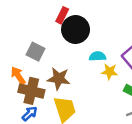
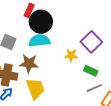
cyan semicircle: (97, 56) -> (39, 41), moved, size x1.5

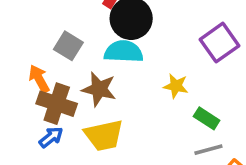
purple square: (91, 42) -> (219, 43), moved
yellow trapezoid: (35, 89) -> (104, 135), turned 90

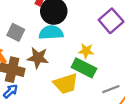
green rectangle: (207, 118) -> (84, 68), moved, size x1.5
yellow trapezoid: (104, 135) -> (66, 84), moved

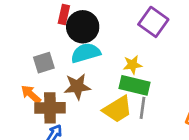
gray square: (16, 32) -> (44, 63), turned -30
gray line: (111, 89) -> (142, 108), moved, turned -48

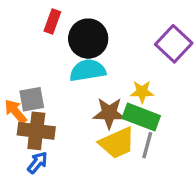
red rectangle: (64, 15) -> (52, 21), moved
gray square: (44, 63) -> (32, 99), moved
brown star: (77, 87) -> (109, 113), moved

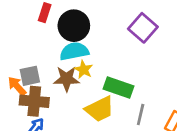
yellow star: (142, 92) -> (84, 70), moved, turned 30
brown star: (109, 113) -> (67, 79), moved
gray line: (147, 145) -> (141, 114), moved

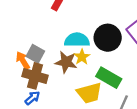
black circle: (74, 26) -> (108, 38), moved
gray square: (30, 76) -> (35, 54), turned 30

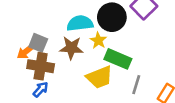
yellow star: (82, 57) -> (98, 40), moved
orange arrow: (23, 60) -> (26, 51), turned -90

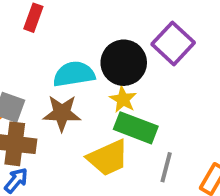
yellow star: (98, 40) -> (123, 99), moved

